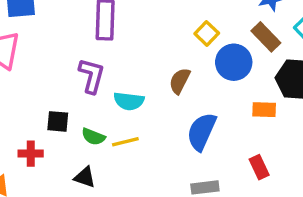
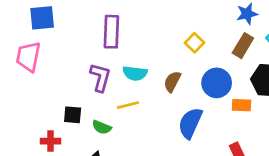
brown rectangle: (266, 37) -> (243, 46), turned 75
blue circle: (234, 62) -> (217, 83), moved
cyan semicircle: (129, 101) -> (135, 73), moved
yellow line: (125, 142) -> (128, 105), moved

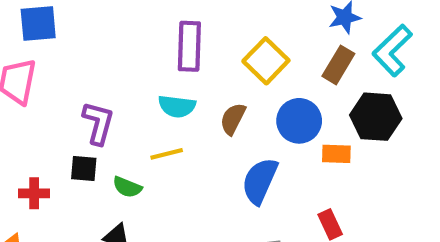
purple rectangle: (111, 32) -> (189, 46), moved
yellow square: (194, 43) -> (266, 61), size x1.5
purple L-shape: (100, 77) -> (98, 123), moved
red cross: (50, 141) -> (34, 193), moved

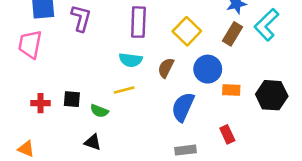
black hexagon: (376, 117) -> (272, 95), moved
purple L-shape: (98, 123) -> (81, 18), moved
red cross: (34, 193) -> (41, 103), moved

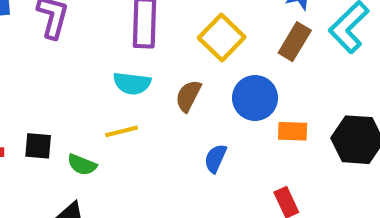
blue semicircle: (183, 107) -> (215, 158), size x0.6

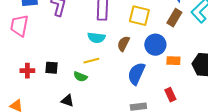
yellow square: (222, 37) -> (139, 16), turned -30
blue semicircle: (215, 158) -> (136, 74), size x1.6
green semicircle: (82, 165) -> (80, 77), moved

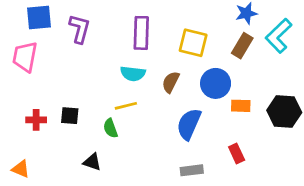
green semicircle: (80, 77) -> (110, 128), turned 48

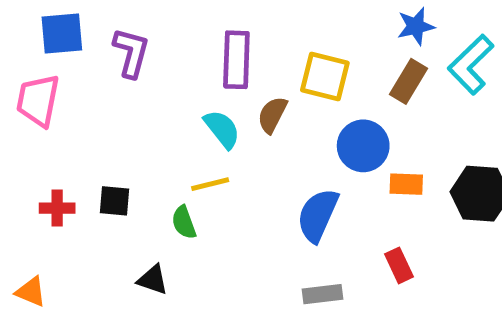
cyan semicircle: (133, 74) -> (222, 129), turned -135
brown semicircle: (171, 82) -> (272, 115), moved

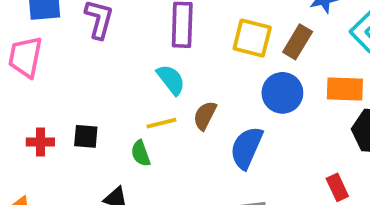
brown rectangle: (409, 81) -> (298, 42), moved
brown semicircle: (272, 115) -> (205, 116), moved
orange rectangle: (406, 184) -> (345, 89), moved, size x1.4
red rectangle: (399, 265) -> (337, 187), moved

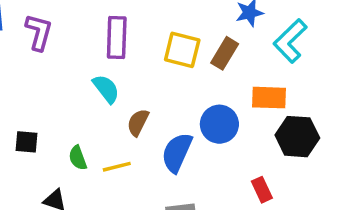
blue circle: (282, 93) -> (219, 124), moved
yellow line: (161, 123) -> (117, 167), moved

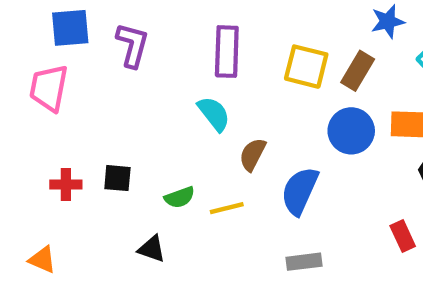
blue circle: (219, 124) -> (351, 131), moved
green semicircle: (78, 158) -> (180, 197), turned -90

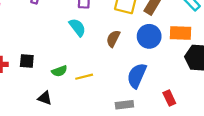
brown semicircle: (253, 154) -> (113, 39), moved
blue semicircle: (300, 191) -> (137, 76), moved
red rectangle: (403, 236) -> (169, 98), moved

